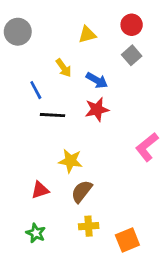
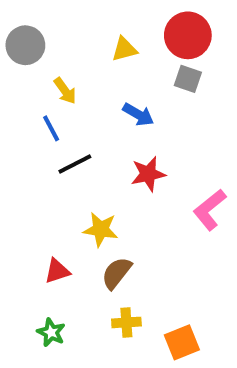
red circle: (132, 25) -> (188, 35), size x1.5
gray square: (132, 55) -> (188, 79), turned -30
yellow arrow: (64, 68) -> (65, 91), moved
red star: (97, 109) -> (148, 174), moved
black line: (52, 115) -> (75, 164), turned -30

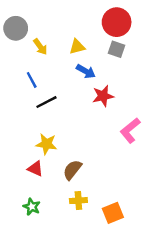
yellow triangle: (124, 49) -> (77, 47), moved
yellow arrow: (65, 91) -> (40, 47), moved
red star: (148, 174) -> (103, 96), moved
yellow star: (101, 229) -> (46, 144), moved
red triangle: (57, 271) -> (35, 169), turned 42

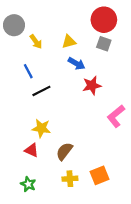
orange square: (113, 213) -> (99, 175), moved

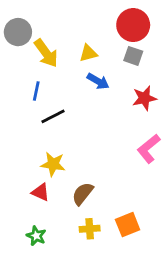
yellow arrow: (36, 42) -> (46, 53), size x1.5
blue line: (28, 71) -> (36, 91), turned 40
red star: (92, 85) -> (144, 98), moved

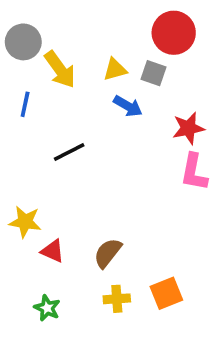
gray square: (133, 56) -> (154, 73), moved
blue line: (36, 91) -> (25, 104), moved
pink L-shape: (149, 149) -> (194, 172), moved, turned -40
yellow star: (53, 164) -> (25, 222), moved

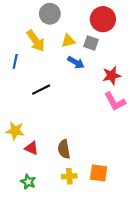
gray circle: (23, 42) -> (50, 14), moved
pink L-shape: (194, 172) -> (115, 102), turned -40
brown semicircle: (108, 253) -> (64, 149), turned -48
orange square: (166, 293) -> (99, 173), turned 30

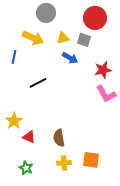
yellow arrow: (36, 41) -> (33, 38), turned -30
yellow star: (15, 131) -> (14, 121), turned 30

